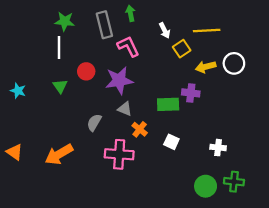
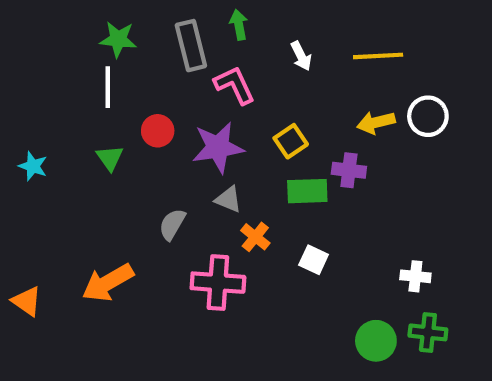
yellow square: (182, 49) -> (291, 141), moved
white cross: (218, 148) -> (415, 276), moved
orange triangle: (15, 152) -> (27, 301), moved

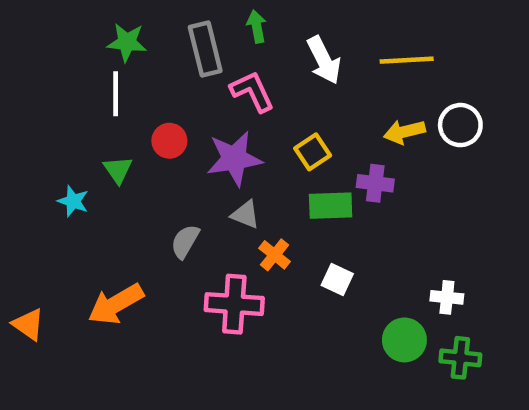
white arrow: (301, 56) -> (324, 60), size x1.5
cyan star: (33, 166) -> (73, 201), moved
green circle: (376, 341) -> (404, 340), moved

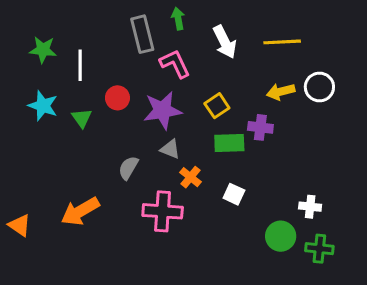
green star: (127, 42) -> (43, 50), moved
cyan star: (73, 201) -> (43, 106), moved, size x1.4

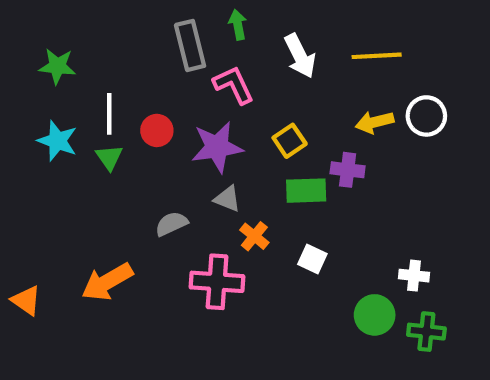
white line: (80, 65) -> (109, 114), moved
gray semicircle: (128, 168) -> (171, 224), turned 35

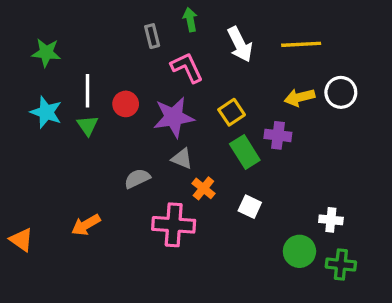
gray rectangle: (190, 45) -> (152, 36), size x0.6
green rectangle: (306, 191) -> (245, 152), turned 60
orange arrow: (107, 282) -> (86, 225), size x0.7

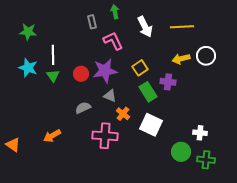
red circle: (126, 104) -> (81, 74), moved
white square: (250, 207) -> (151, 125), size x1.6

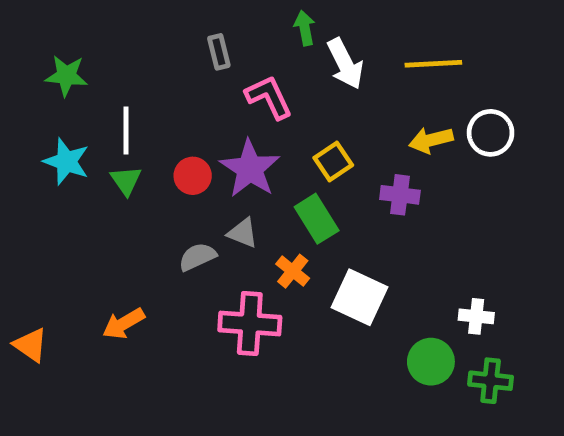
green arrow: (115, 12) -> (305, 28), moved
purple star: (105, 71) -> (250, 169), turned -30
green rectangle: (148, 92) -> (317, 219), moved
gray triangle: (110, 96) -> (243, 233), moved

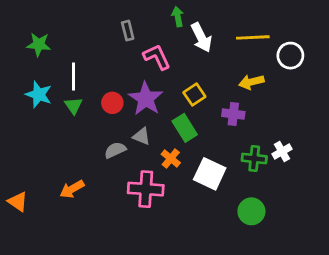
white circle: (491, 133) -> (290, 56), moved
white cross: (476, 316) -> (282, 152), moved, turned -36
green cross: (491, 381) -> (254, 158), moved

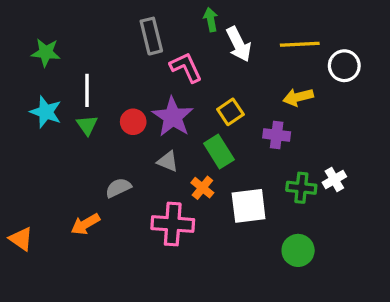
gray rectangle: (128, 31) -> (151, 36), size x1.5
gray semicircle: (115, 150) -> (118, 188), moved
white square: (210, 174) -> (249, 206), turned -32

